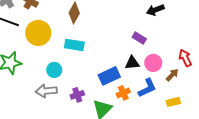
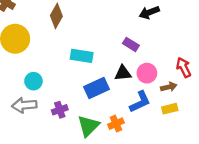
cyan rectangle: (74, 45) -> (82, 56), moved
brown arrow: (172, 75) -> (169, 87), turned 32
orange cross: (123, 93) -> (116, 124), moved
yellow rectangle: (173, 102) -> (170, 109), moved

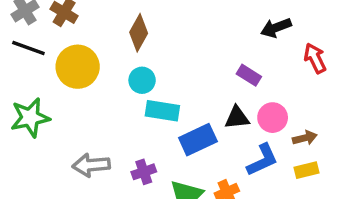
cyan rectangle: (82, 56) -> (162, 111), moved
red arrow: (184, 67) -> (315, 58), moved
cyan circle: (33, 81) -> (142, 80), moved

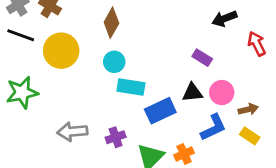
yellow rectangle: (306, 170) -> (250, 136), turned 48

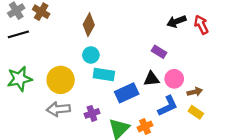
black line: (21, 35) -> (18, 34), turned -36
red arrow: (257, 44) -> (201, 25), moved
yellow circle: (61, 51) -> (61, 80), moved

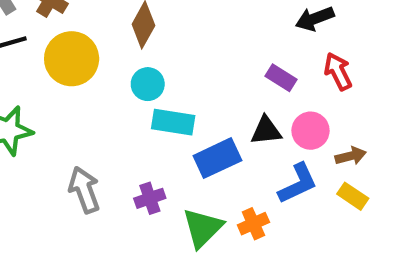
red arrow: (201, 25) -> (338, 71), moved
yellow circle: (61, 80) -> (72, 59), moved
gray arrow: (58, 109) -> (84, 190), turned 75

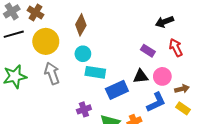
gray arrow: (84, 190) -> (52, 73), moved

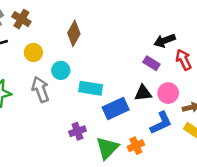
black arrow: (164, 22) -> (165, 41), moved
yellow circle: (46, 41) -> (33, 52), size x0.6
cyan circle: (83, 54) -> (61, 70), moved

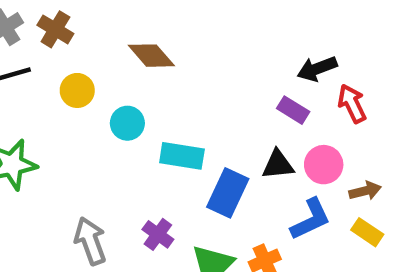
brown diamond: (74, 33) -> (151, 56), turned -70
gray arrow: (40, 89) -> (90, 241), moved
blue rectangle: (116, 109) -> (228, 193), turned -40
purple cross: (77, 131) -> (158, 234), turned -35

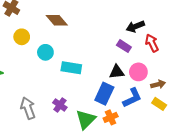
blue rectangle: (228, 193) -> (104, 94), moved

